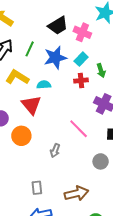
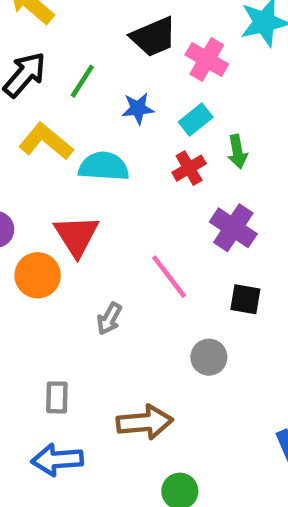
blue star: (55, 58) -> (138, 108), size x0.6
red cross: (81, 80) -> (189, 168), turned -32
cyan semicircle: (44, 85) -> (104, 166), size x1.5
red triangle: (31, 105) -> (77, 236), moved

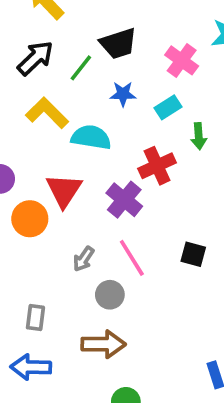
black trapezoid: (154, 37) -> (118, 43), moved
red cross: (189, 168) -> (157, 166), moved, size x1.4
purple cross: (233, 228) -> (124, 200), moved
pink line: (169, 277) -> (132, 258), moved
gray circle: (209, 357) -> (110, 295), moved

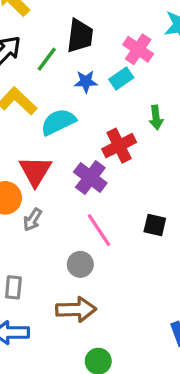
black trapezoid: (118, 43) -> (80, 36), turned -63
cyan rectangle: (168, 107) -> (121, 79), moved
cyan semicircle: (91, 137) -> (58, 122), turned -33
gray arrow: (84, 259) -> (32, 220), moved

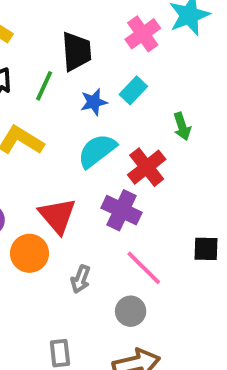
pink cross: (138, 49) -> (143, 34), moved, turned 32
cyan semicircle: (58, 122) -> (97, 151), moved
gray arrow: (32, 220) -> (81, 279), moved

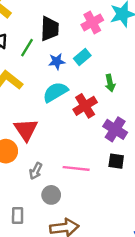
purple cross: (122, 210) -> (115, 129), moved
pink line: (144, 268) -> (76, 168), turned -45
gray circle: (131, 311) -> (51, 195), moved

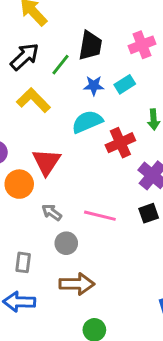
black square: (116, 161) -> (149, 213), turned -35
gray arrow: (36, 171) -> (52, 212), turned 91

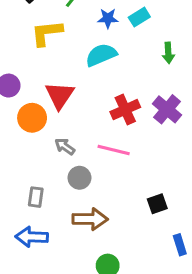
yellow L-shape: (33, 100) -> (47, 33), turned -52
red cross: (120, 143) -> (125, 110), moved
black square: (149, 213) -> (157, 204), moved

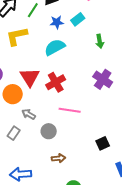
red cross: (125, 110) -> (56, 82), moved
gray arrow: (65, 146) -> (29, 114), moved
gray rectangle: (36, 197) -> (14, 133), moved, turned 32
brown arrow: (90, 219) -> (59, 158), size x0.6

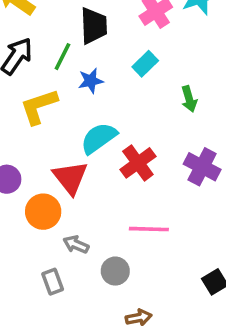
blue star: (57, 22) -> (91, 81), moved
cyan semicircle: (55, 47) -> (99, 138), moved
red cross: (56, 82) -> (138, 163), moved
gray rectangle: (14, 133) -> (53, 282), turned -48

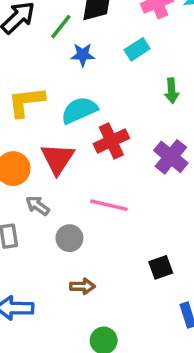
yellow L-shape: (39, 106) -> (26, 102), moved
red triangle: (70, 178) -> (58, 159), moved

